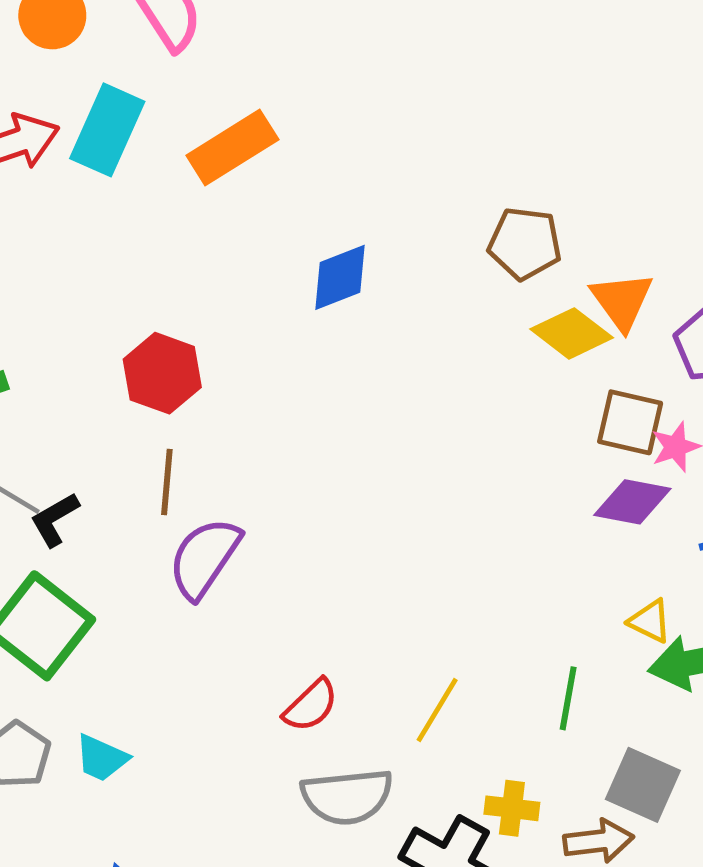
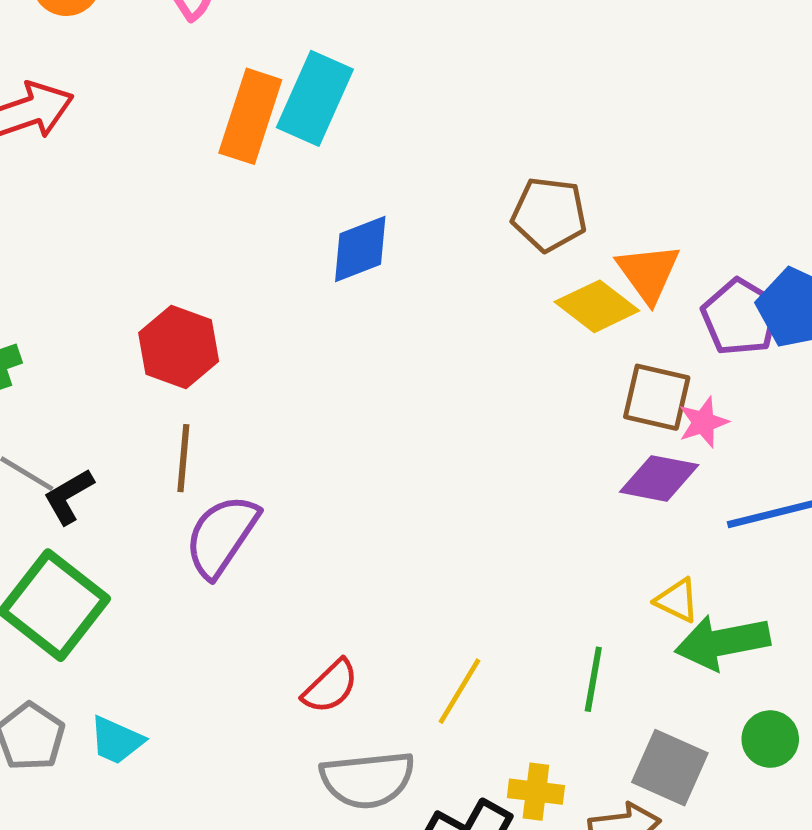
cyan rectangle: (107, 130) -> (315, 98), moved
orange rectangle: (232, 147) -> (250, 116), turned -40

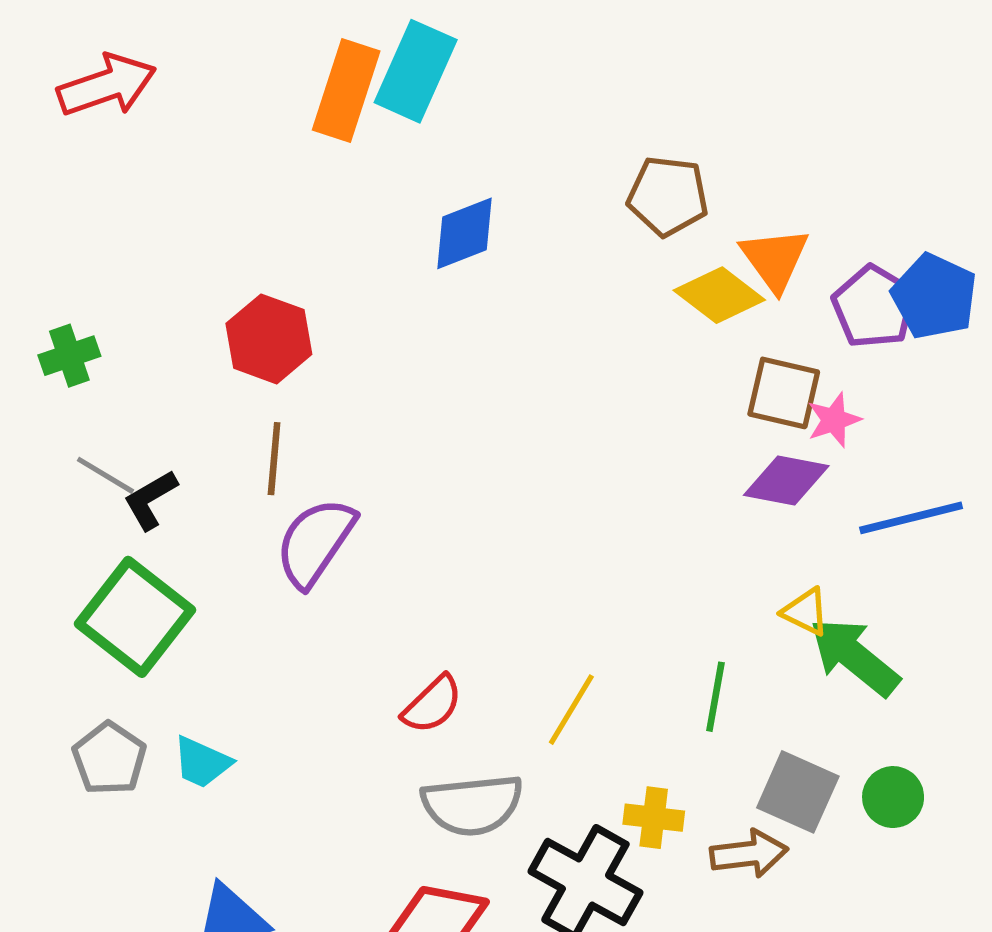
green arrow: (722, 642) -> (854, 657), turned 50
green circle: (770, 739) -> (893, 797), moved

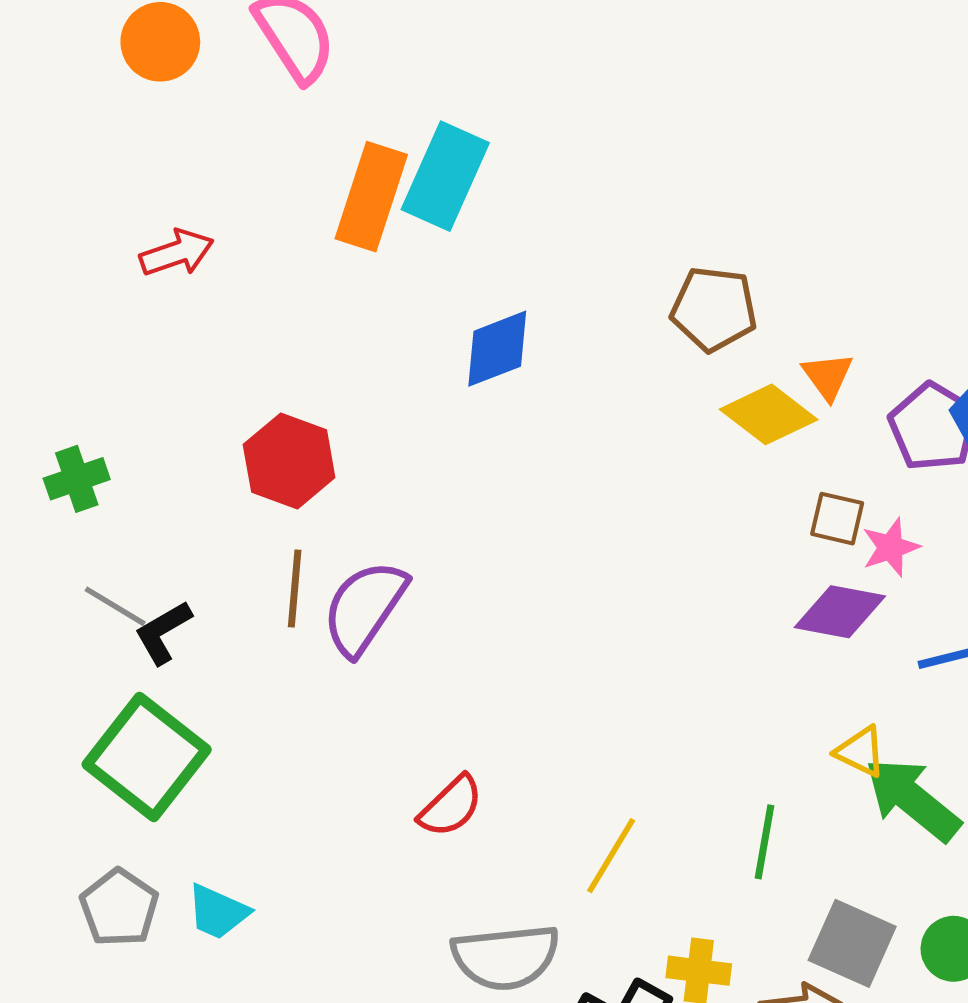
red arrow: (107, 85) -> (177, 253), moved, size x0.7
orange triangle: (775, 259) -> (828, 376), size x0.7
brown square: (784, 393) -> (837, 519), size x0.7
purple semicircle: (315, 542) -> (364, 608), moved
red semicircle: (432, 704) -> (451, 806), moved

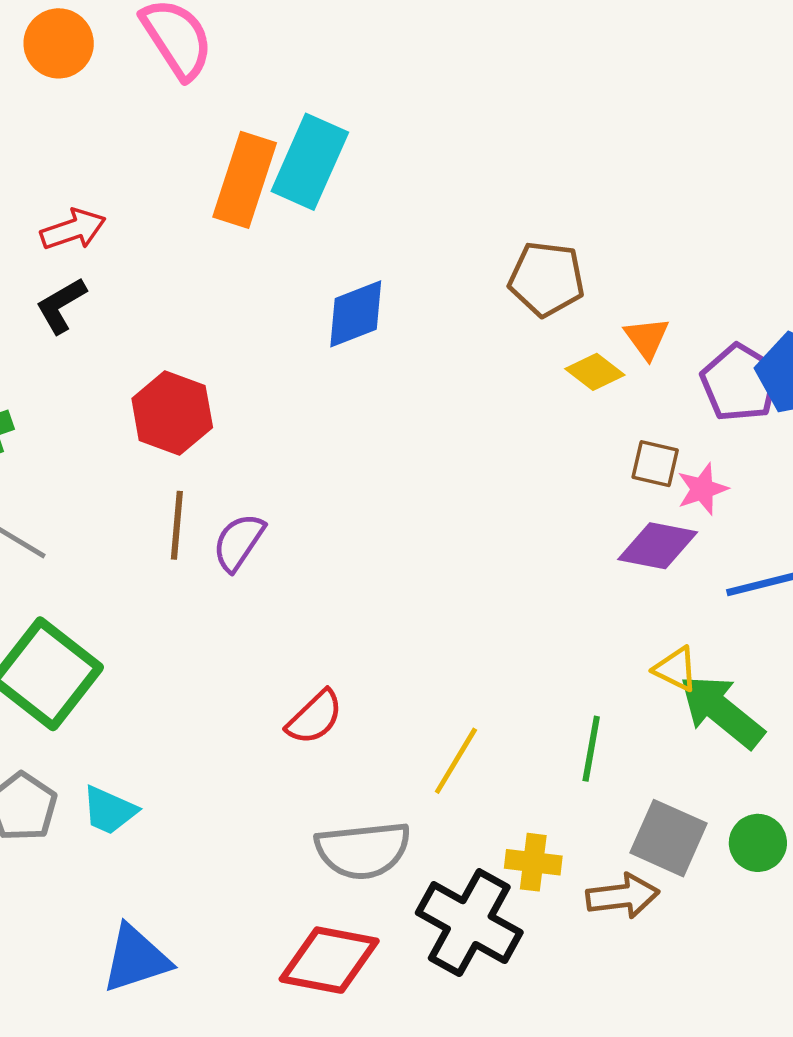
yellow diamond: (769, 414) -> (595, 372), size x0.7
purple semicircle: (364, 608) -> (239, 542), size x0.7
black L-shape: (163, 632) -> (61, 305), moved

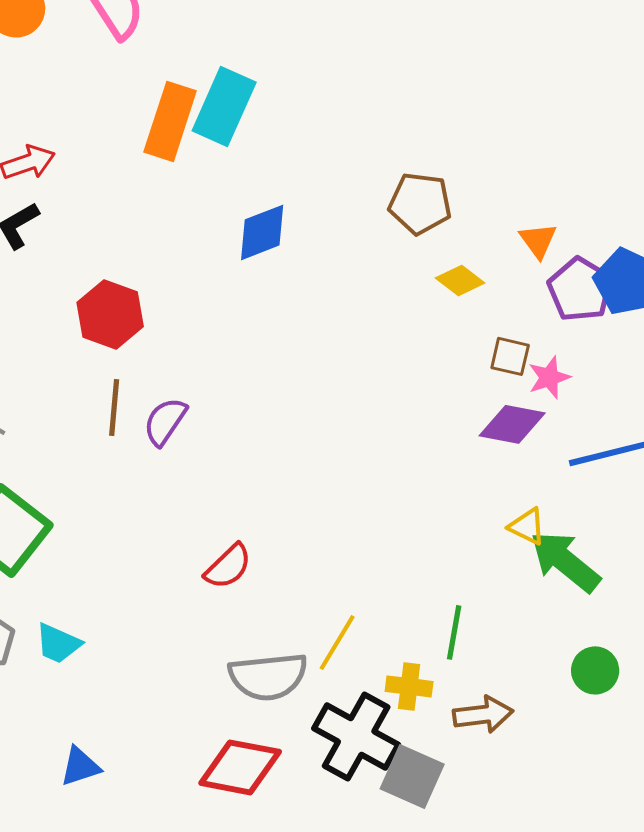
orange triangle: (647, 338) -> (538, 240), moved
green line: (591, 749) -> (454, 632), moved
yellow line: (456, 761) -> (337, 642), moved
gray square: (669, 838) -> (412, 776), moved
blue triangle: (136, 959) -> (80, 766), size x0.7

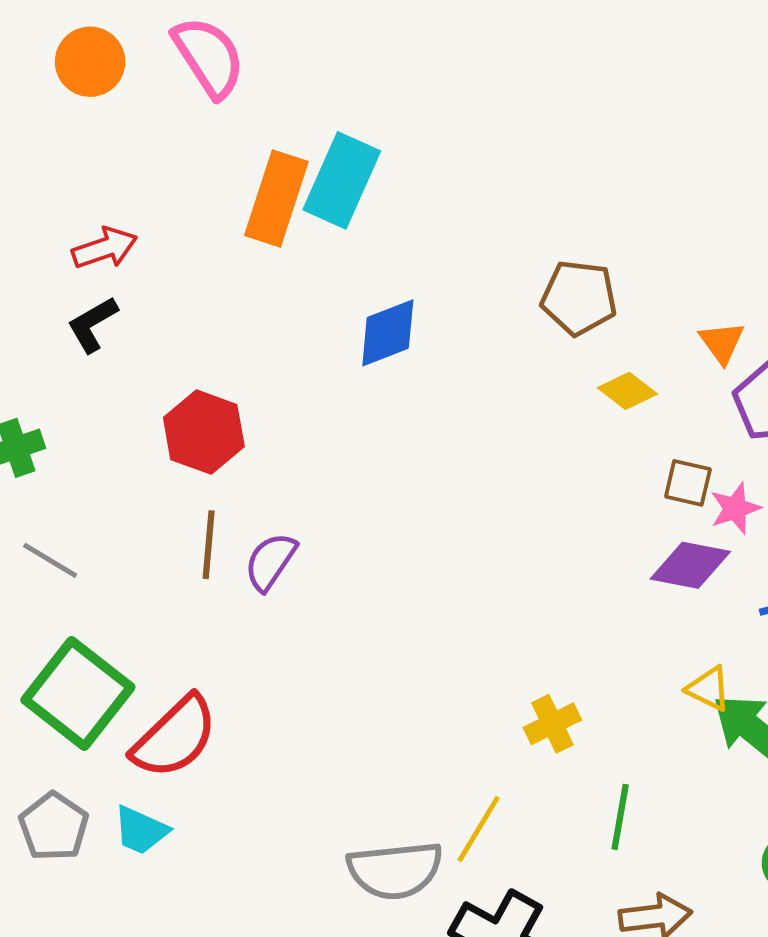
red semicircle: (228, 566) -> (175, 737), moved, size x1.5
yellow cross: (409, 686) -> (552, 724), moved, turned -33

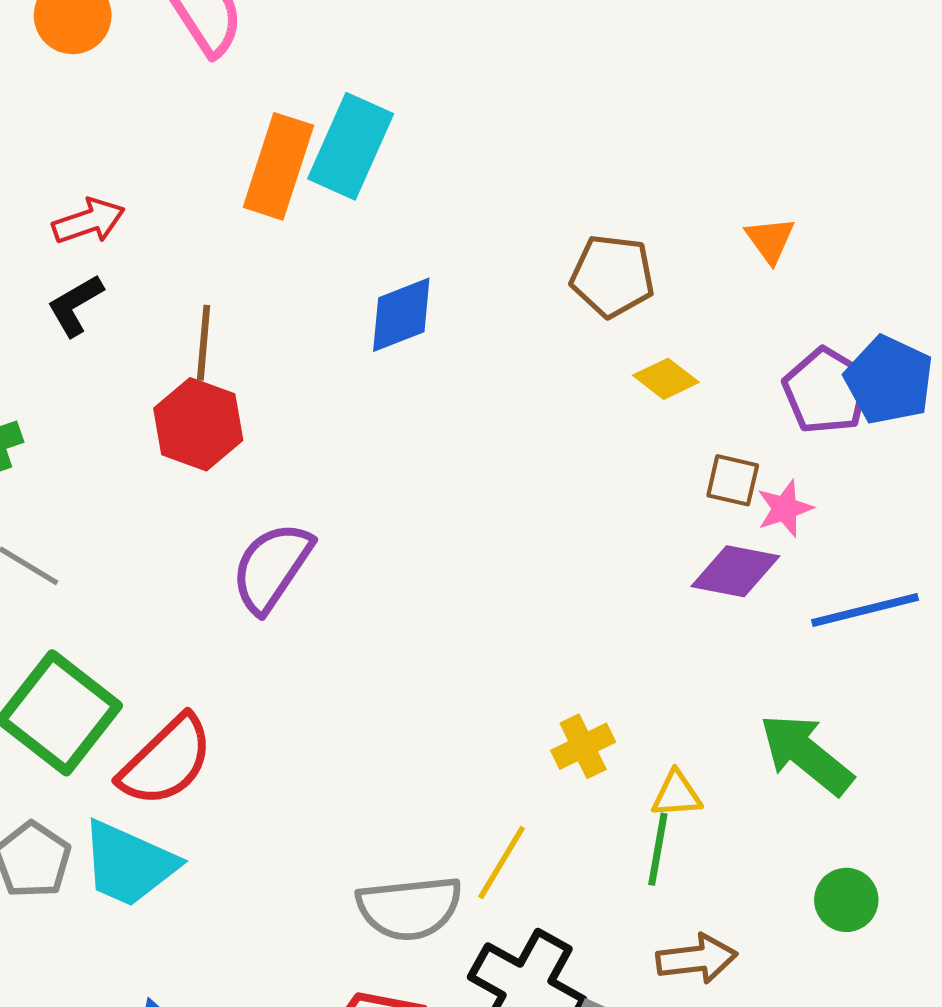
orange triangle: (722, 343) -> (770, 240), moved
brown line: (209, 545) -> (204, 343), moved
purple semicircle: (270, 562) -> (272, 567), size x1.4
yellow triangle: (709, 689) -> (677, 794), moved, turned -30
cyan trapezoid: (141, 830) -> (129, 864), size x1.6

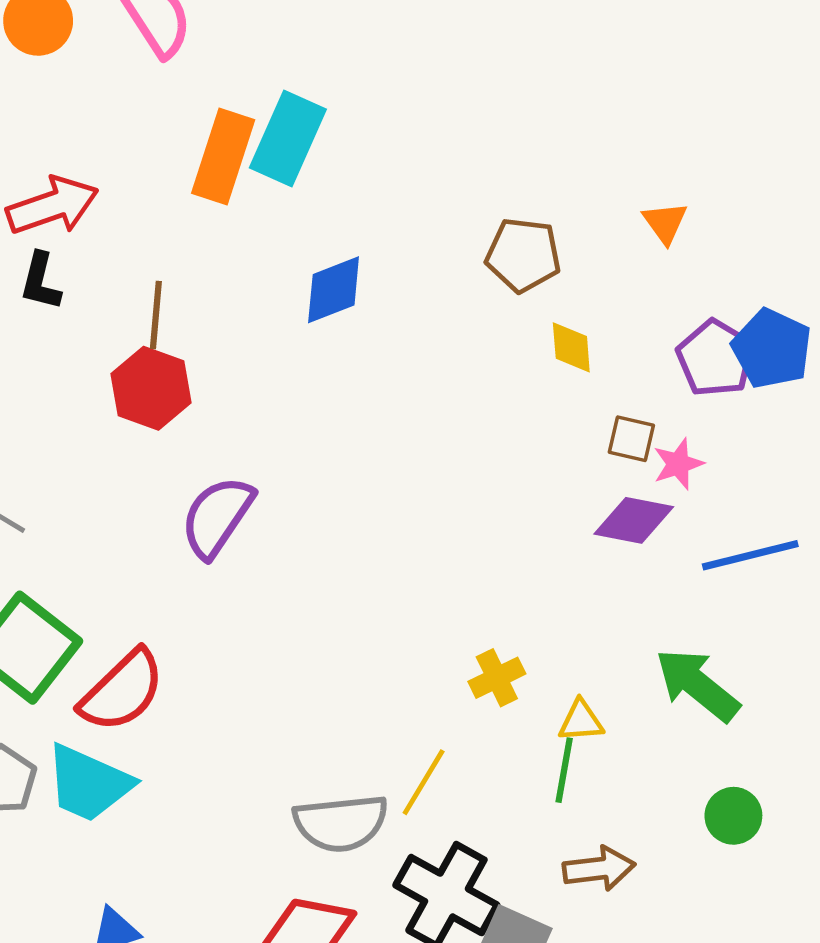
red arrow: (89, 221) -> (53, 206), size x1.4
black L-shape: (75, 305) -> (41, 281), turned -46
yellow diamond: (666, 379) -> (571, 347), turned 48

